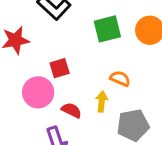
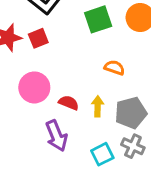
red square: (60, 68) -> (38, 38), moved
yellow arrow: (102, 102) -> (98, 106), moved

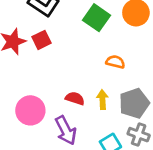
green square: (98, 19) -> (96, 18), turned -32
pink circle: (34, 87) -> (30, 110), moved

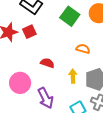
red semicircle: (75, 98) -> (47, 63), moved

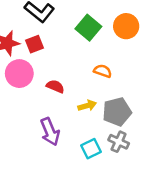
yellow arrow: (73, 76) -> (87, 106), turned 72
pink circle: (20, 83) -> (19, 74), moved

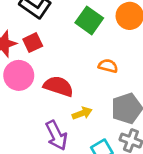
red semicircle: (55, 86) -> (58, 86), size x1.5
yellow arrow: (87, 106) -> (82, 113), moved

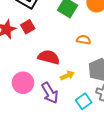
pink circle: (19, 75) -> (23, 83), moved

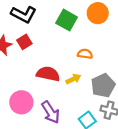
yellow arrow: (67, 75) -> (73, 79), moved

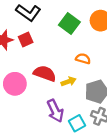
pink circle: (21, 102) -> (15, 84), moved
purple arrow: (51, 112) -> (55, 111), moved

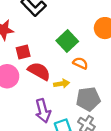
green square: (69, 23) -> (67, 41), moved
red square: (26, 40) -> (23, 52), moved

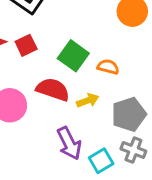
green square: (67, 41) -> (73, 56), moved
red square: (23, 52) -> (26, 45), moved

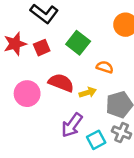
green square: (73, 56) -> (78, 43), moved
purple arrow: (69, 143) -> (72, 125), turned 60

